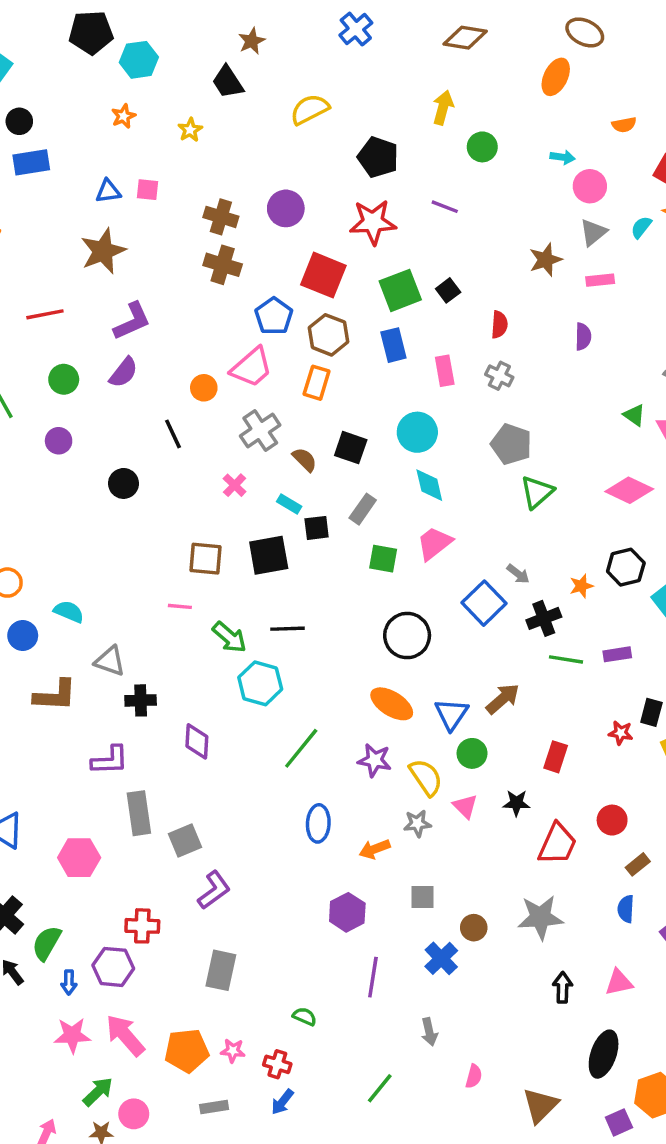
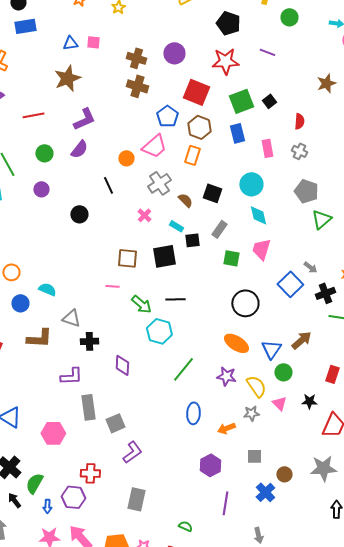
pink trapezoid: (434, 543) -> (261, 249), turned -35

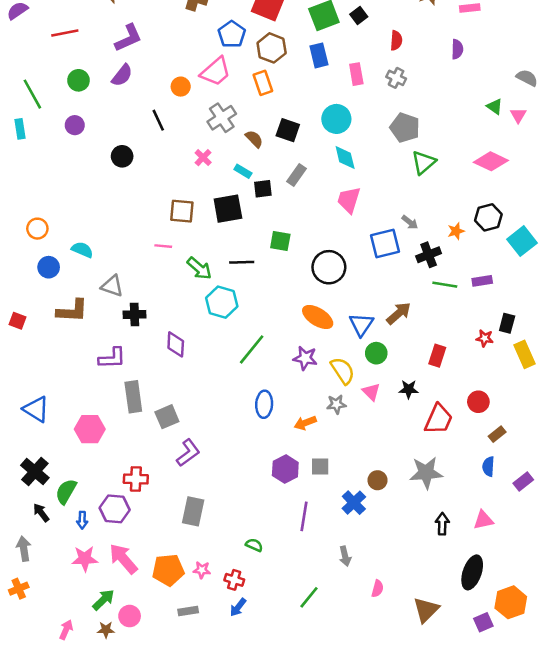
orange rectangle: (192, 155) -> (263, 83), turned -36
green square: (231, 258) -> (280, 241), moved
blue square: (290, 284) -> (385, 244), turned 30
gray square: (254, 456) -> (320, 467), moved

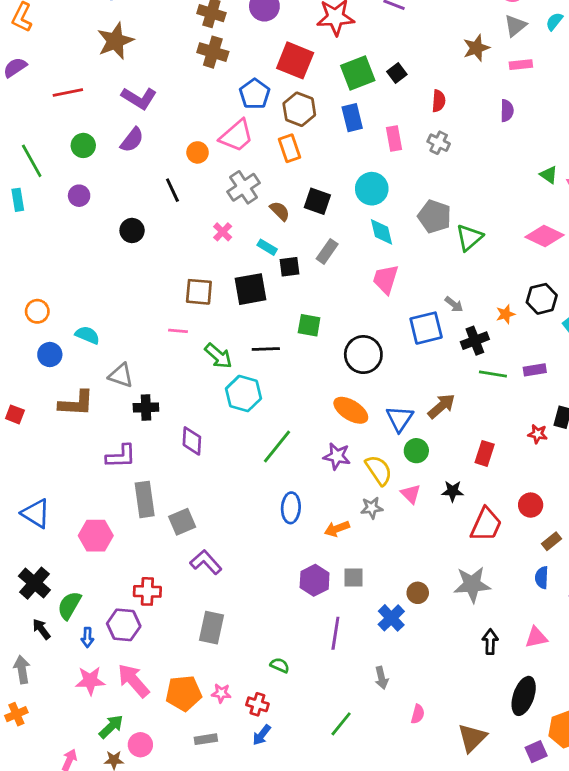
purple L-shape: (128, 38) -> (139, 98), turned 56
gray pentagon: (405, 128) -> (434, 217), moved
purple L-shape: (188, 453) -> (206, 562), turned -96

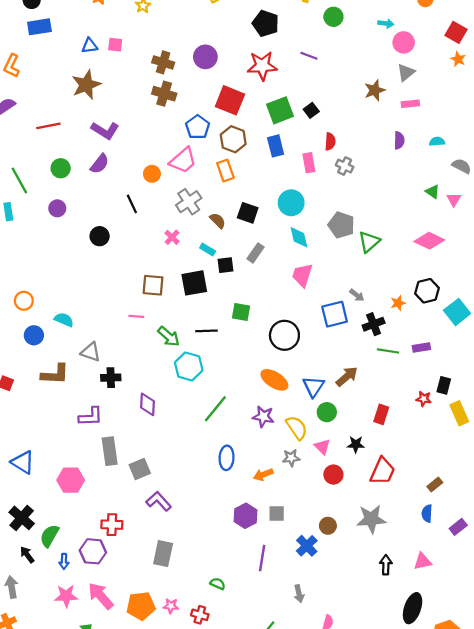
cyan semicircle: (554, 21) -> (437, 142), moved, turned 48
red semicircle: (439, 101) -> (330, 142), moved
red circle: (531, 505) -> (333, 475), moved

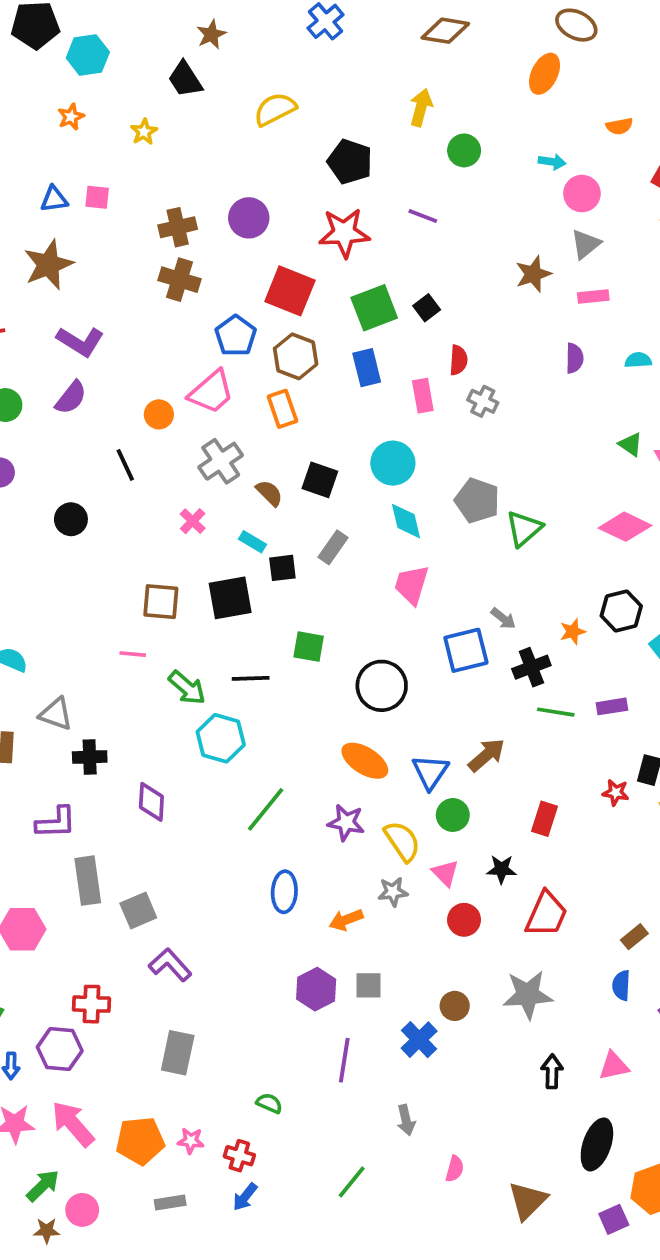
brown cross: (163, 62) -> (178, 227), turned -30

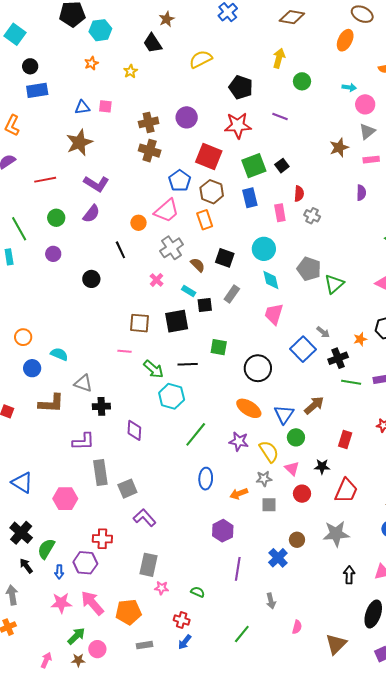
blue square: (466, 650) -> (303, 349), turned -30
gray square: (369, 985) -> (269, 505), moved
pink star: (191, 1141) -> (162, 588), moved

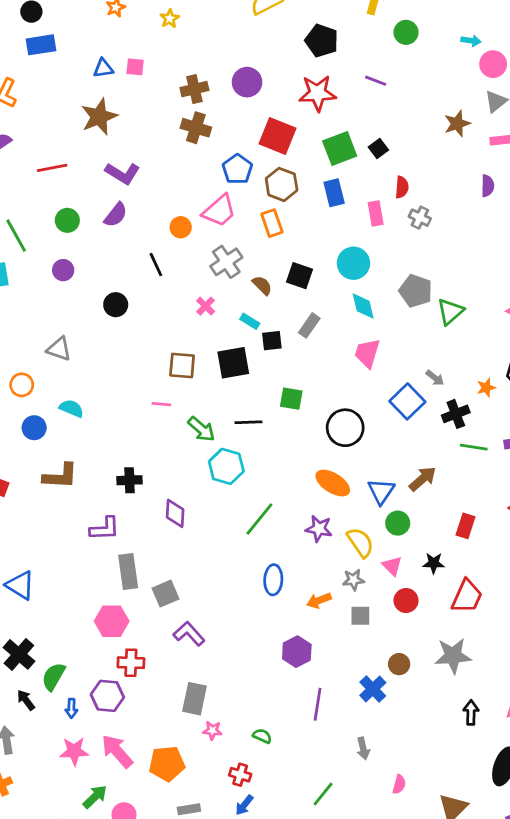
gray triangle: (83, 383) -> (59, 349), moved
pink hexagon: (65, 499) -> (112, 621), moved

